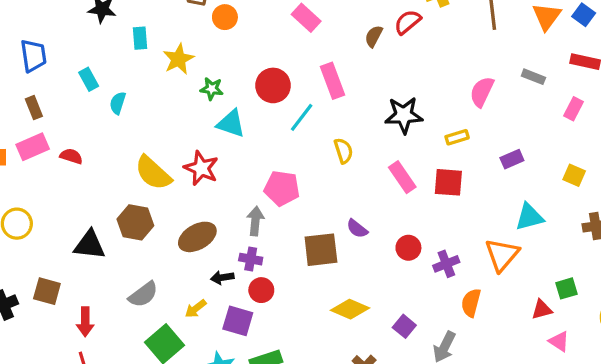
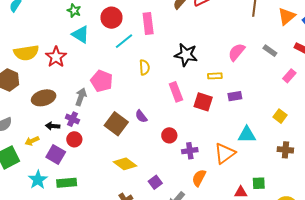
purple rectangle: (512, 159) -> (235, 96), moved
yellow semicircle: (153, 173) -> (26, 53), turned -65
brown square: (321, 250) -> (116, 124), turned 30

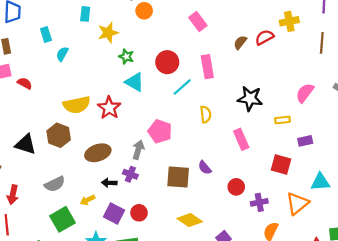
red square: (203, 102) -> (281, 164), moved
brown square: (116, 124) -> (178, 177), turned -30
red circle: (74, 139) -> (139, 213), moved

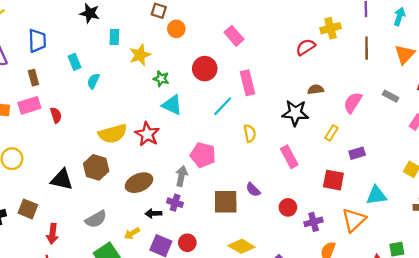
brown semicircle: (240, 42) -> (316, 89), moved, turned 48
red circle: (167, 62) -> (205, 69), moved
red semicircle: (25, 83) -> (56, 115), turned 48
yellow rectangle: (283, 120) -> (331, 133), turned -48

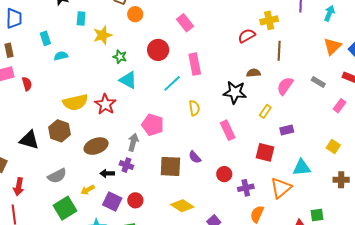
brown line: (367, 48) -> (279, 51), moved
cyan semicircle: (93, 81) -> (61, 56), turned 48

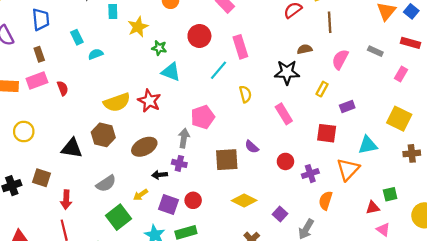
pink pentagon: (153, 125) -> (203, 117), turned -30
yellow square: (333, 146) -> (399, 119), size x1.6

